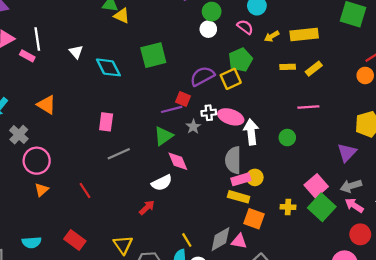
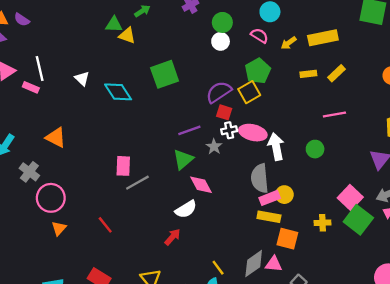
red square: (183, 99) -> (224, 112), moved
pink rectangle: (106, 122) -> (123, 166), moved

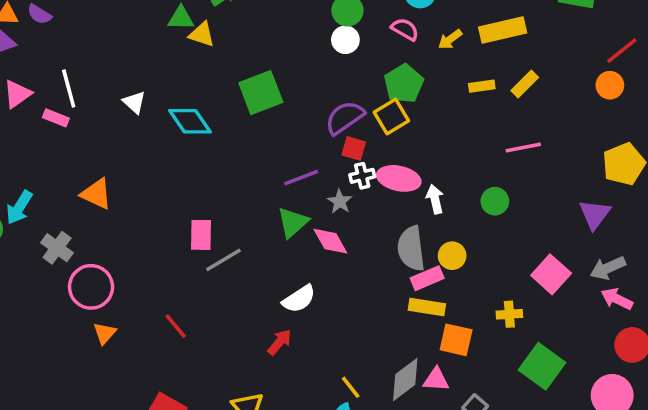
white arrow: (276, 147) -> (435, 199), size x0.7
pink diamond: (201, 185) -> (330, 241), moved
yellow circle: (284, 195) -> (452, 256), moved
green square: (358, 220) -> (542, 366), moved

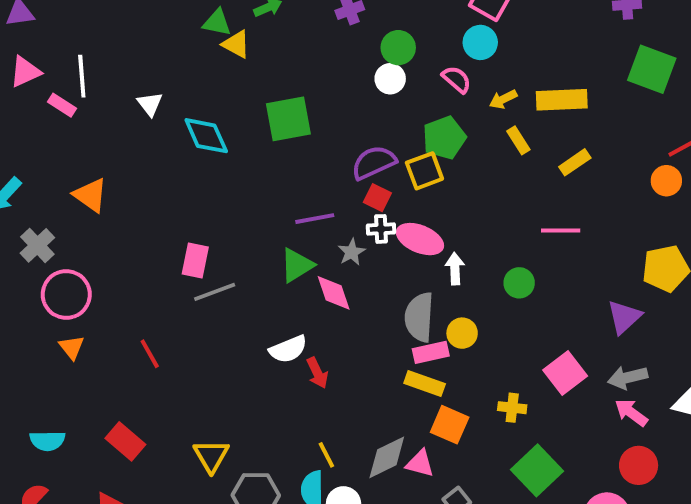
yellow rectangle: (482, 86) -> (518, 140), moved, turned 55
orange triangle: (105, 333) -> (72, 347), turned -30
red arrow: (280, 342) -> (317, 373), moved, turned 104

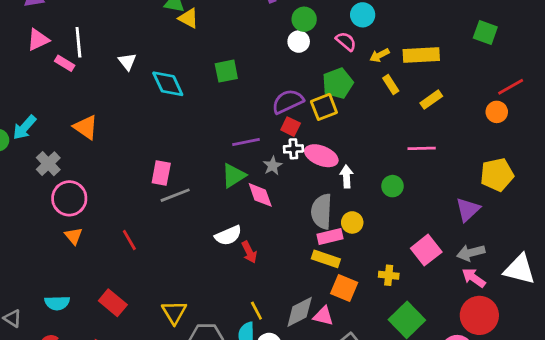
green square: (652, 69) -> (485, 33), size x0.7
green square: (288, 119) -> (226, 71), size x0.7
red circle: (639, 465) -> (479, 315), size x1.4

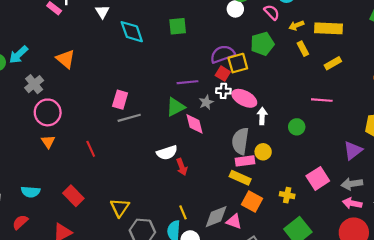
yellow square: (324, 107) -> (238, 63), moved
pink arrow: (474, 278) -> (352, 203), turned -30

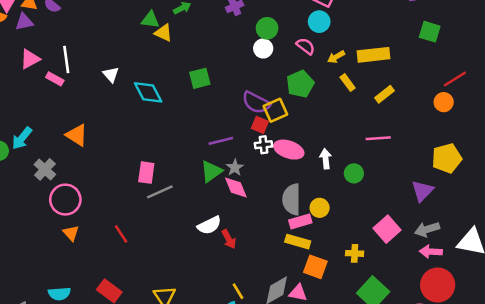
purple semicircle: (222, 54) -> (256, 103), turned -125
gray star: (206, 102) -> (235, 168), moved
white arrow: (262, 116) -> (326, 159), moved

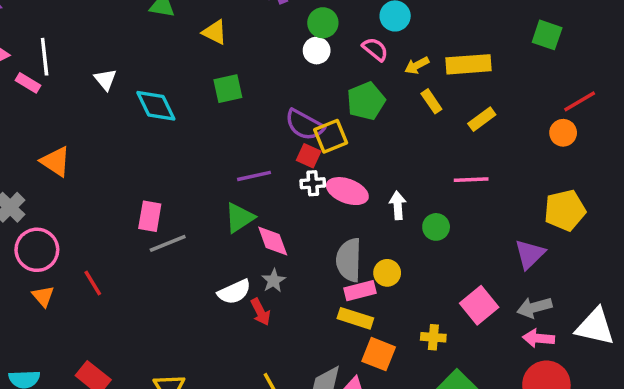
yellow triangle: (164, 33) -> (215, 32), moved
gray star: (235, 168) -> (274, 281), moved
red line: (121, 234) -> (93, 283), moved

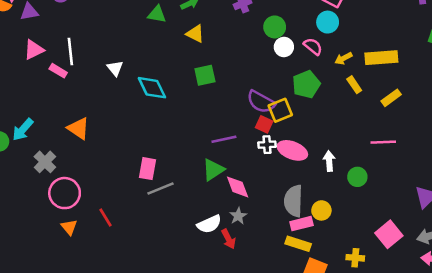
white circle: (317, 50) -> (284, 47), moved

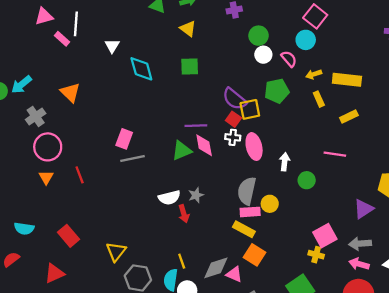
pink ellipse: (292, 150) -> (254, 147), turned 45
pink diamond: (238, 187) -> (204, 145), moved
yellow cross: (355, 258) -> (316, 255), moved

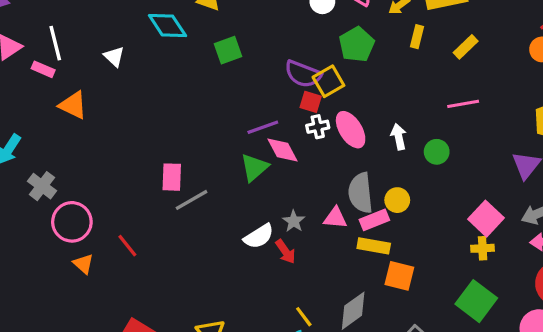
cyan diamond: (141, 69) -> (167, 26), moved
orange triangle: (70, 93) -> (73, 105), moved
yellow rectangle: (319, 99) -> (417, 37), turned 56
pink triangle: (234, 274) -> (335, 218), moved

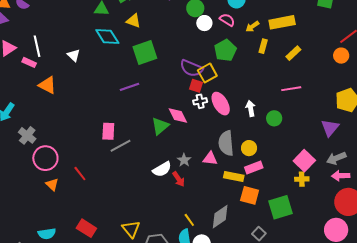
green square: (228, 50) -> (145, 52), size x1.4
purple line: (263, 127) -> (129, 87), moved
pink rectangle: (374, 220) -> (254, 168), moved
green square: (476, 301) -> (280, 207), moved, turned 35

